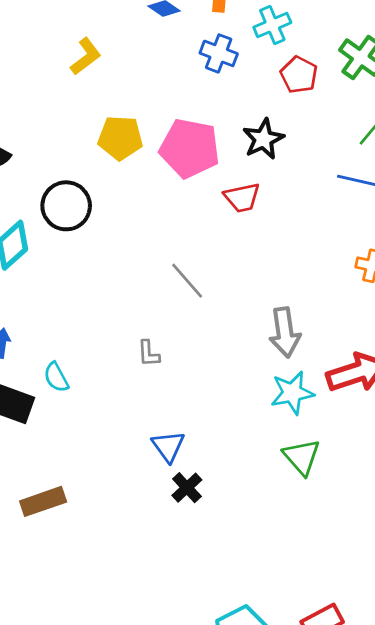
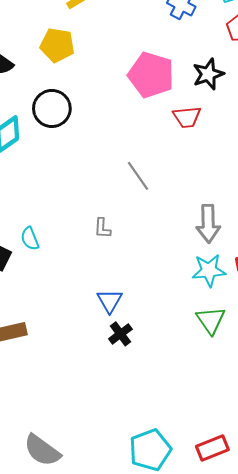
yellow pentagon: (120, 138) -> (57, 45), moved

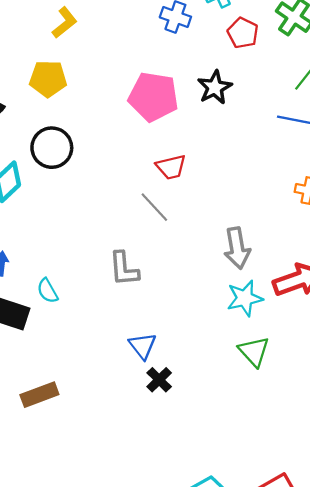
red trapezoid: (187, 117) -> (171, 167), moved
gray L-shape: (102, 228) -> (124, 269), size x1.6

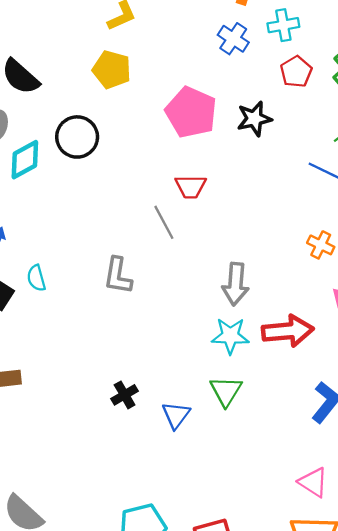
yellow pentagon: (48, 79) -> (112, 70), moved
blue triangle: (143, 346) -> (176, 415), moved

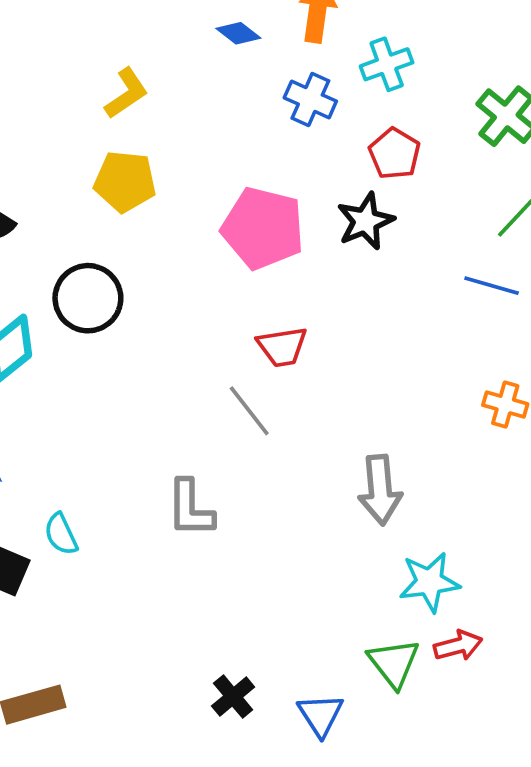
red pentagon: (296, 72) -> (395, 154), moved
red arrow: (288, 331) -> (458, 646), moved, size x0.6
cyan star: (230, 336) -> (429, 582), moved

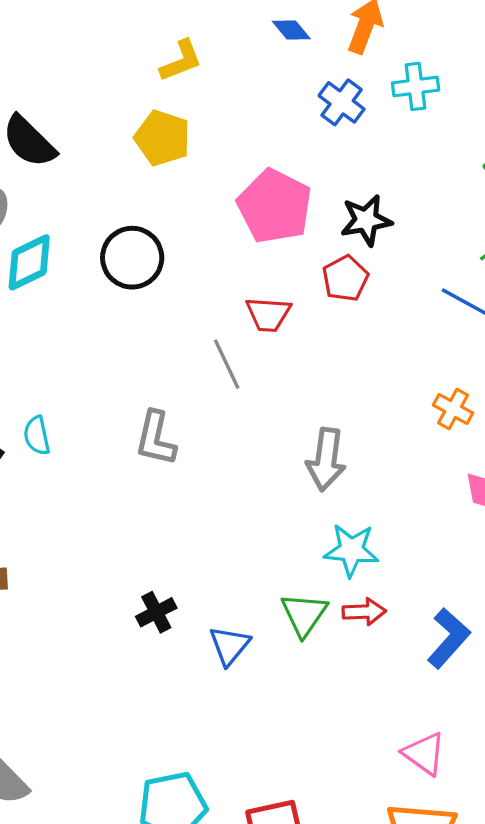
red pentagon: (395, 154) -> (345, 278), moved
black circle: (88, 298) -> (132, 258), moved

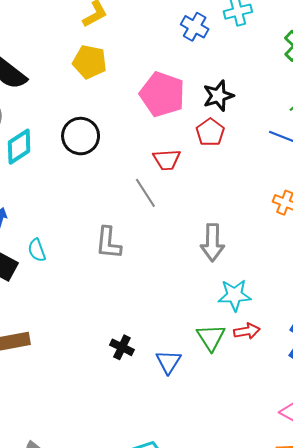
black cross: (156, 612) -> (122, 347), turned -30

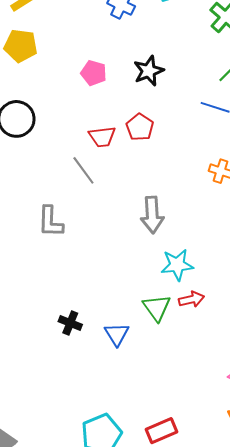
pink pentagon: (162, 94) -> (94, 73), size x0.6
red pentagon: (210, 132) -> (140, 127), moved

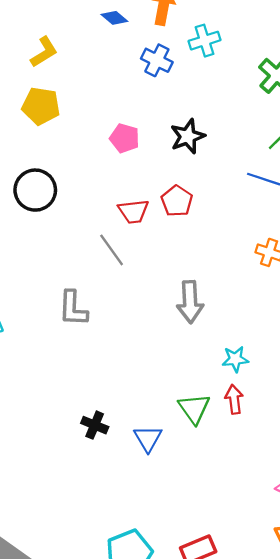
cyan star: (177, 265) -> (235, 359), moved, size x0.7
red arrow: (191, 299) -> (234, 399), turned -85

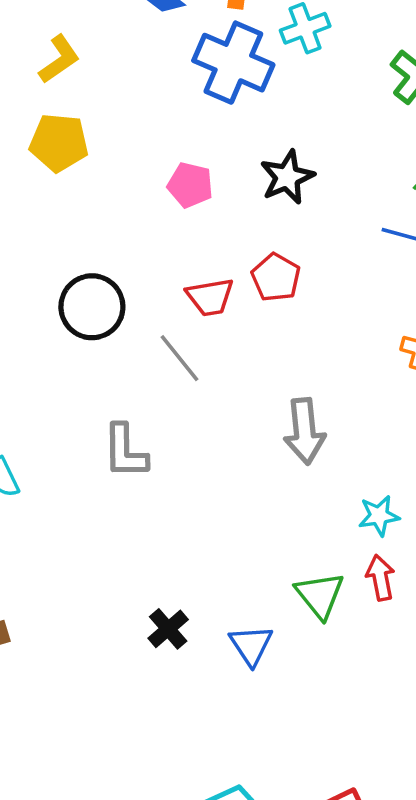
blue cross: (157, 60) -> (233, 63), size x1.6
black circle: (35, 190) -> (92, 307), moved
black cross: (95, 425) -> (168, 629), turned 30

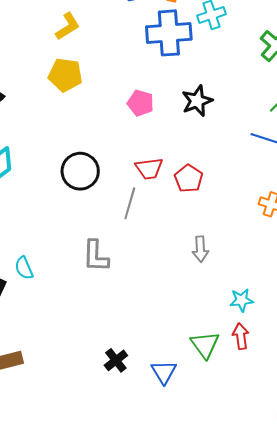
blue cross: (233, 63) -> (169, 33), turned -30
red pentagon: (276, 277) -> (189, 179), moved
gray line: (180, 358) -> (130, 203), turned 52
gray arrow: (305, 431) -> (200, 249), size x0.7

